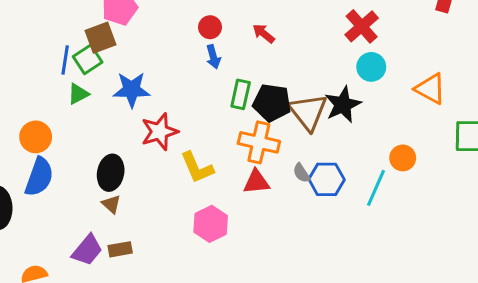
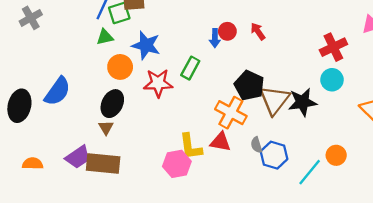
red circle: (210, 27) -> (227, 31), moved
green rectangle: (241, 94) -> (190, 68), moved
orange circle: (36, 137) -> (120, 67), moved
yellow L-shape: (197, 168) -> (191, 147), moved
brown rectangle: (120, 249) -> (103, 163), size x1.8

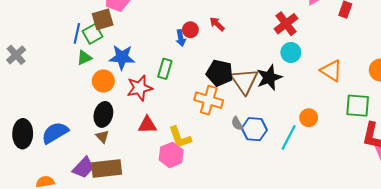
blue semicircle: (57, 91) -> (55, 133), moved, turned -144
red triangle: (220, 142) -> (147, 125), moved

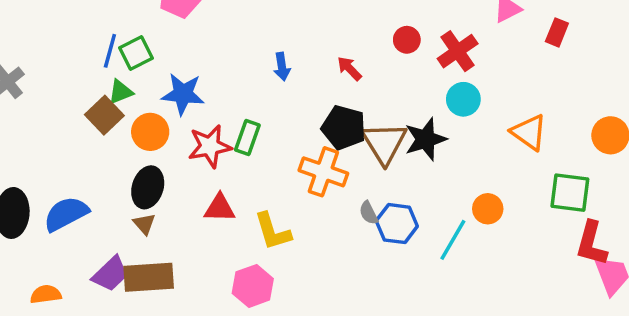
brown square: (103, 19) -> (104, 115), moved, turned -30
red arrow: (217, 24) -> (349, 69), moved
red circle: (190, 30) -> (407, 40), moved
green rectangle: (165, 69) -> (247, 138), moved
pink hexagon: (171, 155) -> (253, 286), moved

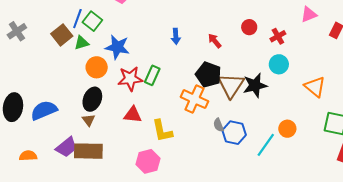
red cross: (458, 51) -> (278, 36), size x0.7
green square: (136, 53) -> (92, 21), turned -30
brown square: (104, 115) -> (62, 35), moved

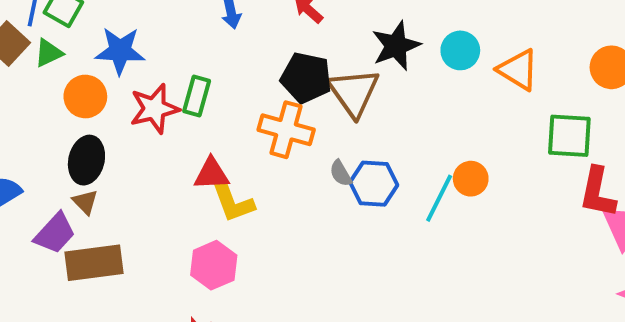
cyan circle: (279, 64) -> (460, 50), moved
black star: (255, 85) -> (396, 46), moved
red triangle: (133, 115) -> (211, 174), moved
orange circle: (287, 129) -> (471, 179), moved
purple trapezoid: (66, 147) -> (55, 233), moved

